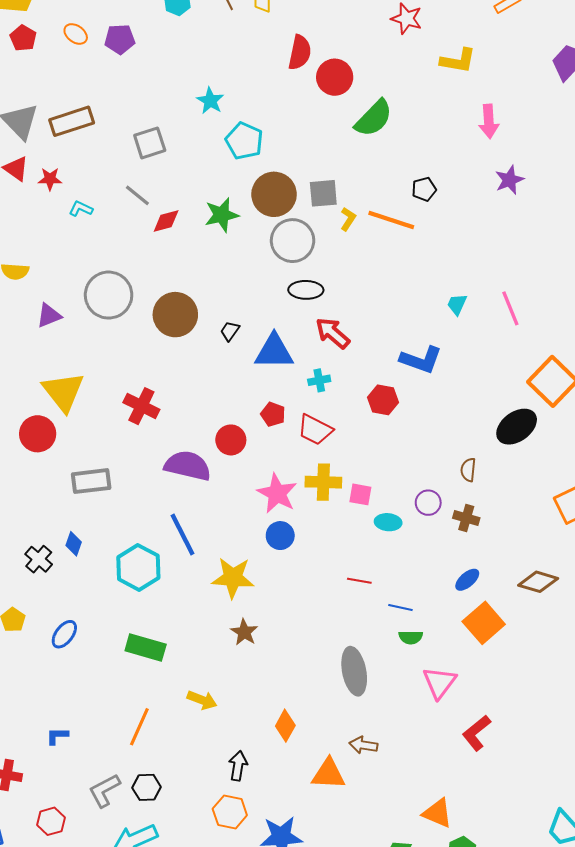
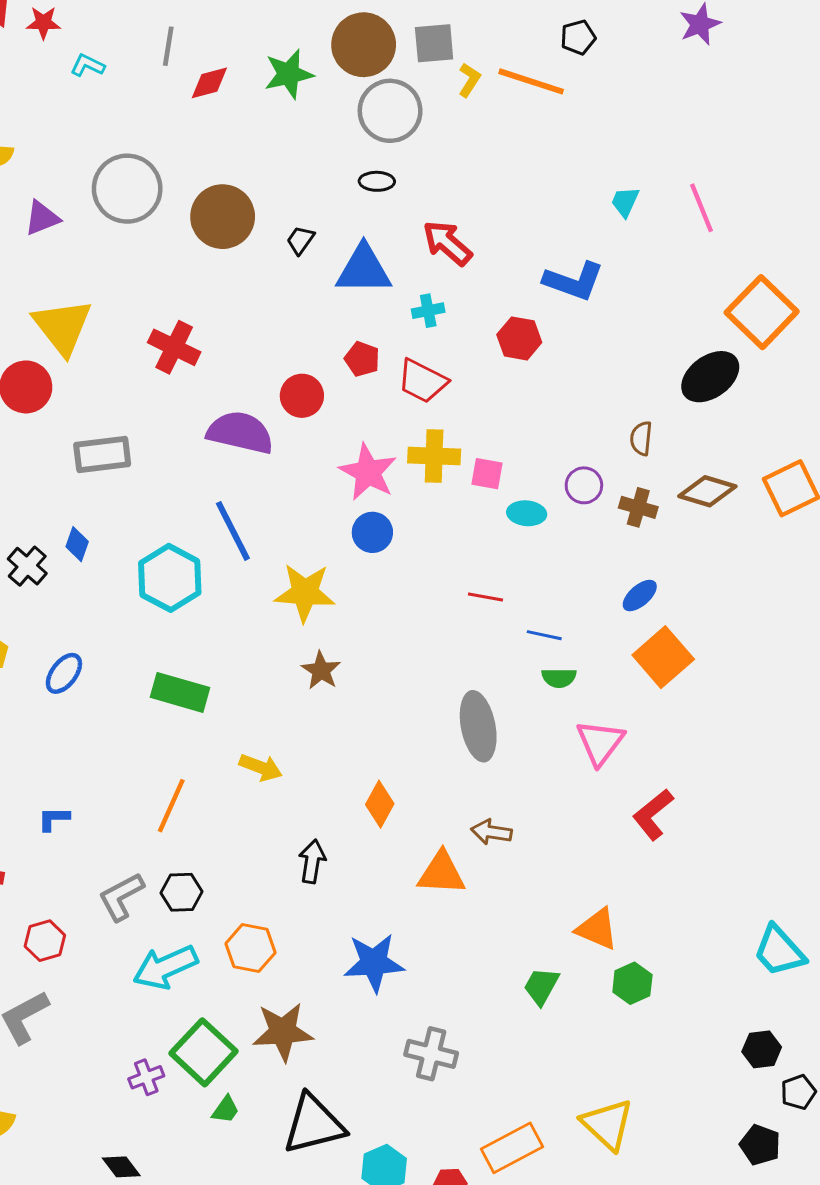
gray line: (137, 195) -> (168, 46), turned 60
black ellipse: (306, 290) -> (377, 181), moved, size x0.7
brown diamond: (538, 582) -> (707, 491), moved
orange hexagon: (230, 812) -> (251, 948), moved

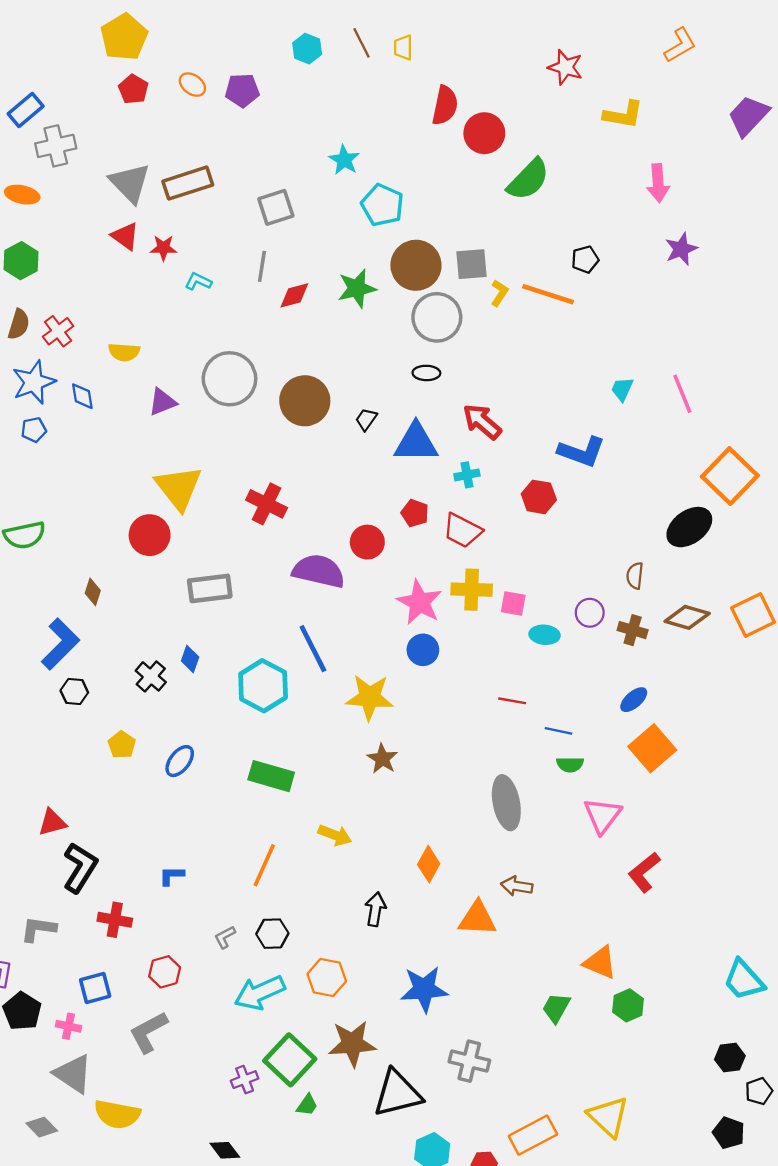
gray L-shape: (121, 897) -> (225, 937), size x0.6
black triangle: (314, 1124) -> (397, 1093), moved

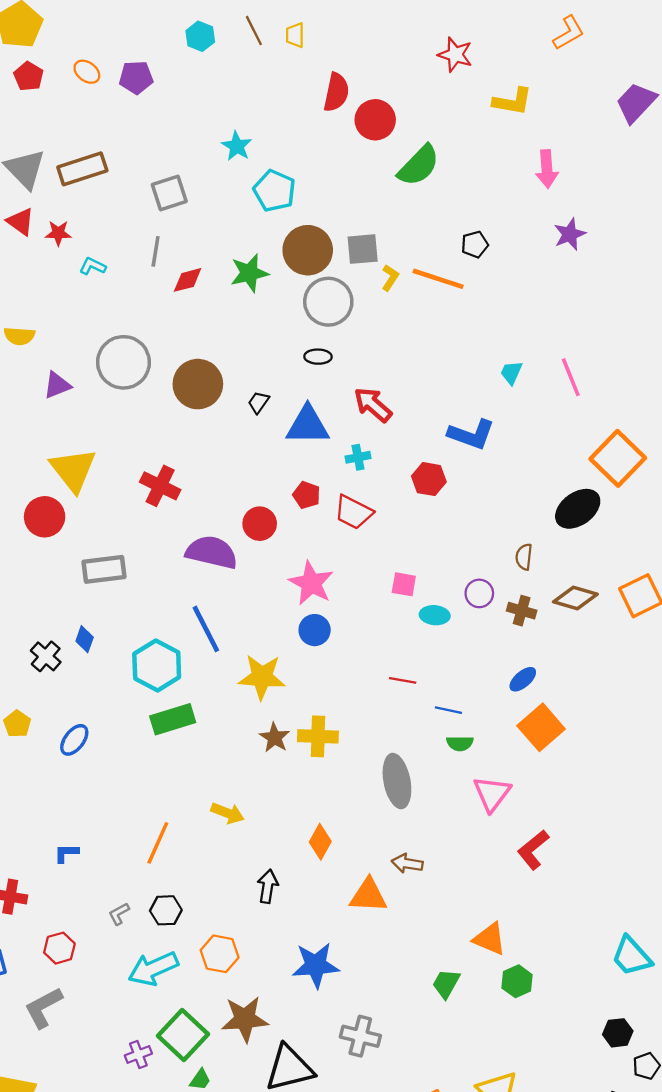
yellow cross: (472, 590) -> (318, 736), moved
green rectangle: (271, 776) -> (173, 719), moved, turned -33

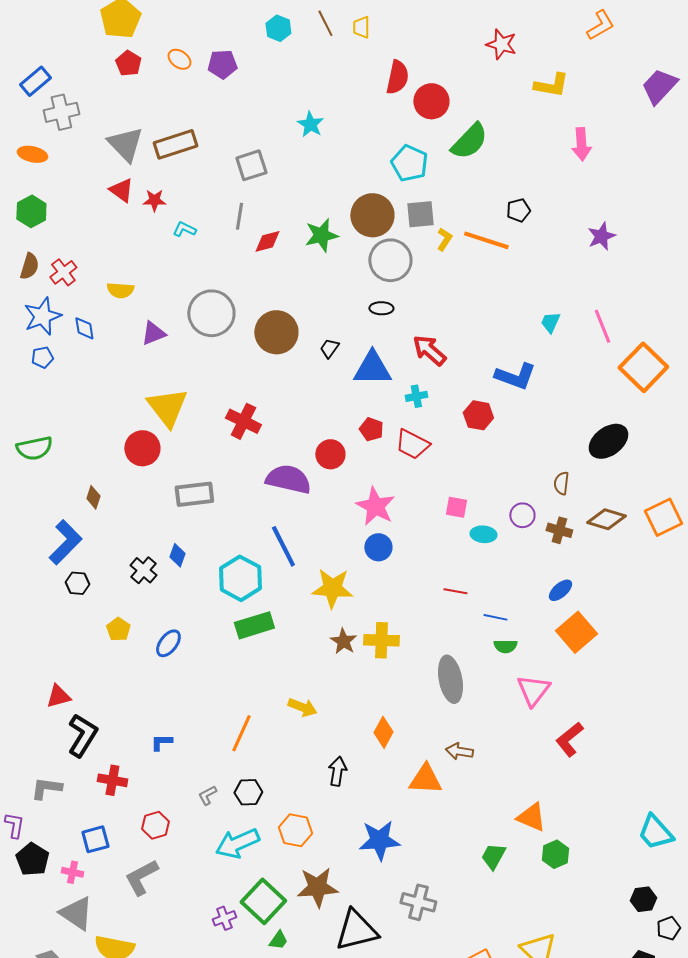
cyan pentagon: (275, 191) -> (409, 163), moved
purple star: (570, 234) -> (601, 236), moved
orange square: (618, 458) -> (643, 367), moved

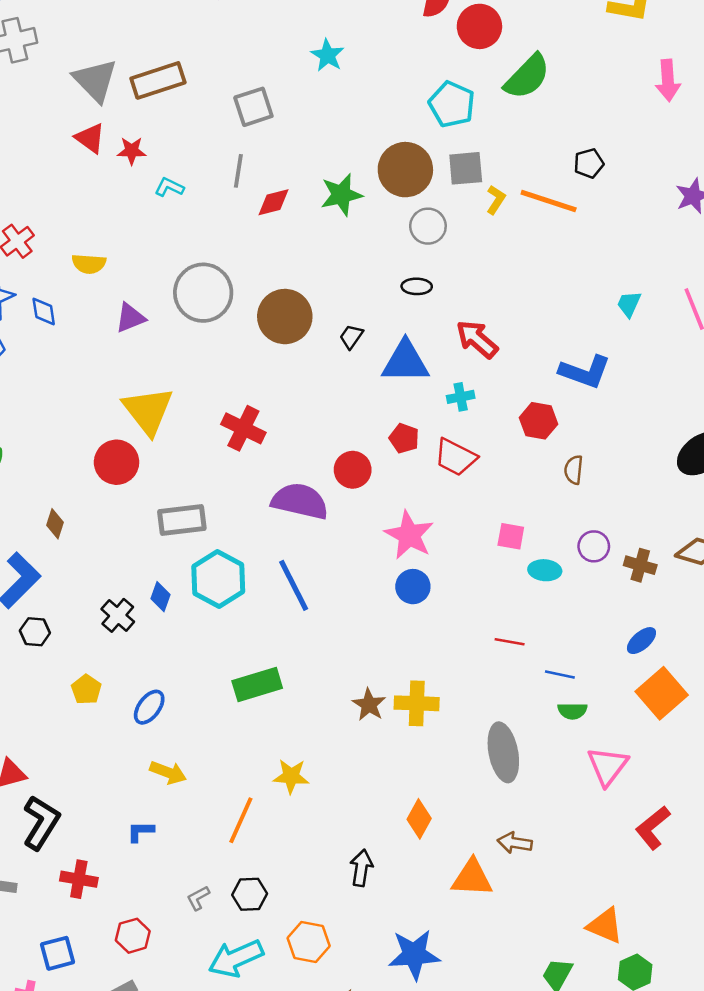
gray circle: (390, 260) -> (428, 226), size x0.7
brown semicircle: (561, 483) -> (574, 470), moved
cyan hexagon: (240, 578) -> (218, 579), moved
yellow star: (332, 588) -> (291, 776), moved, size x0.7
yellow arrow: (302, 707) -> (168, 772), moved

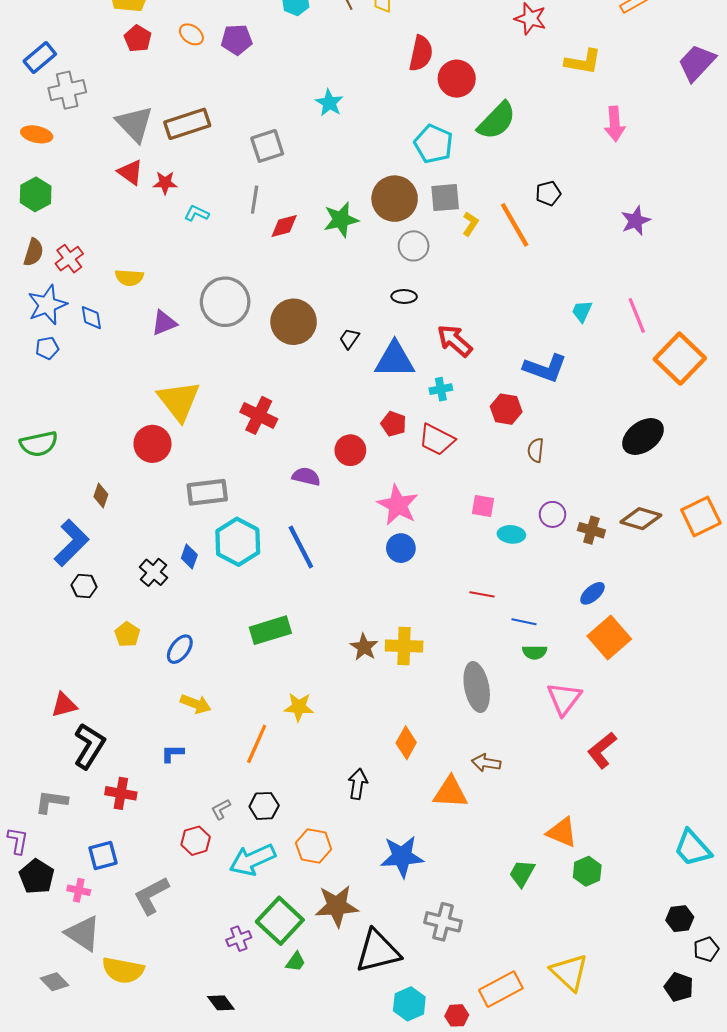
orange line: (549, 201) -> (515, 225), turned 42
purple semicircle: (300, 501) -> (306, 477), size x0.6
red hexagon: (133, 936) -> (196, 841), moved

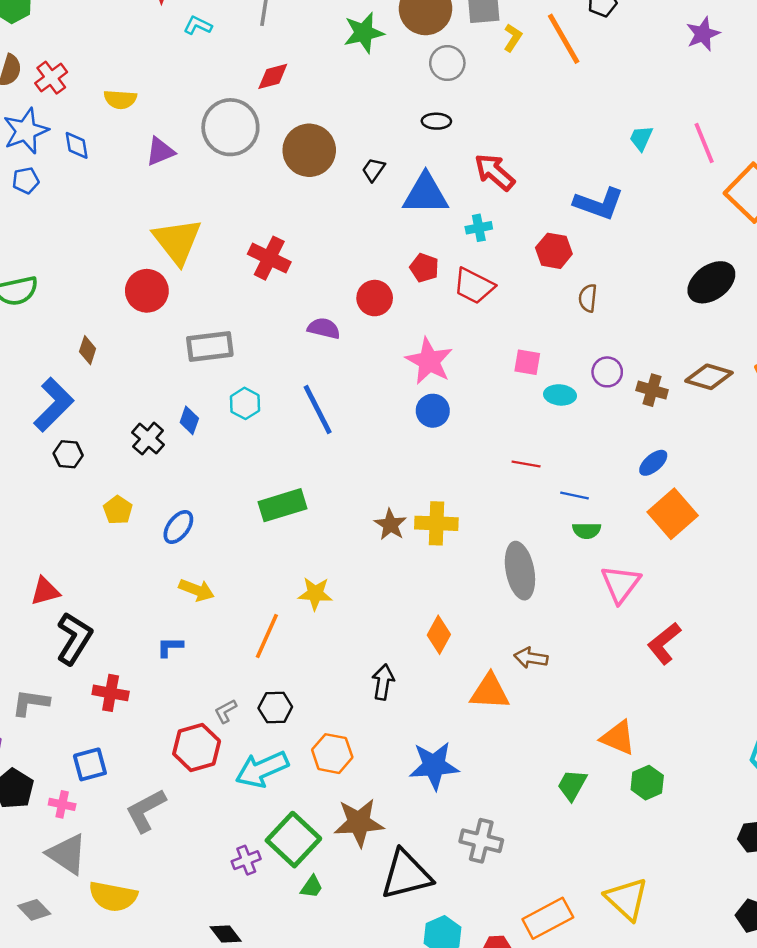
red diamond: (284, 226) -> (273, 76), moved
cyan hexagon: (238, 542) -> (245, 403), size x0.6
red hexagon: (196, 841) -> (197, 747), size x1.4

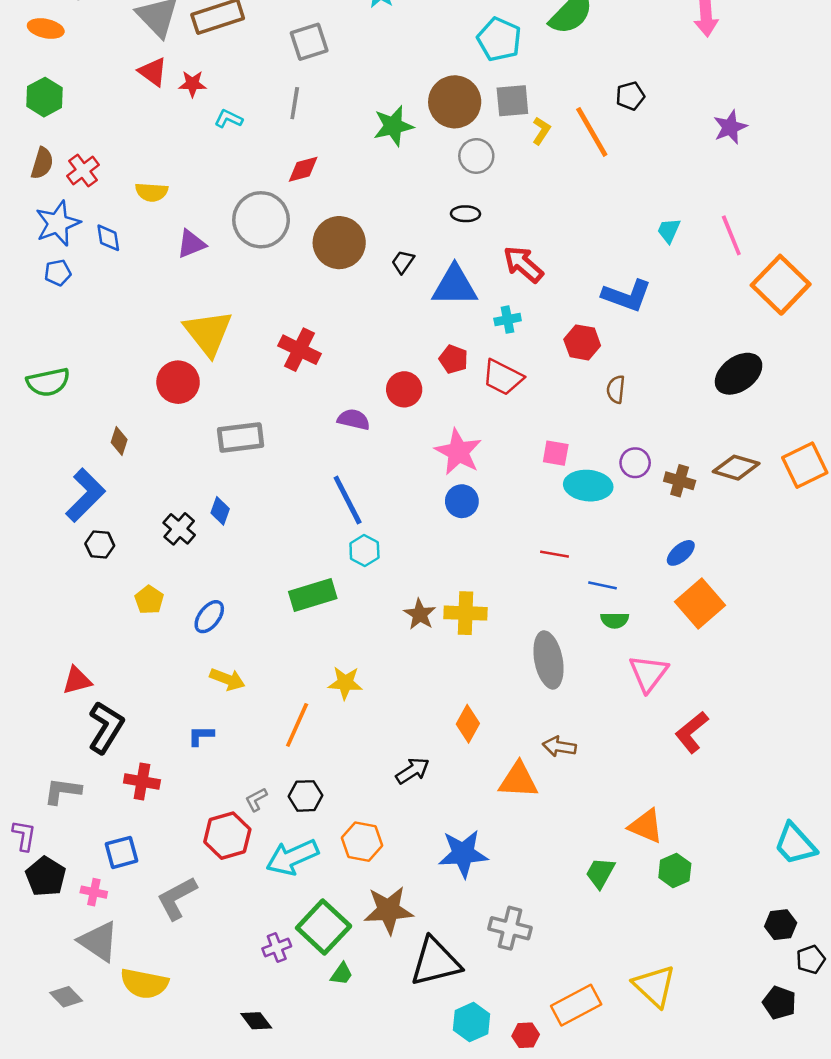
cyan ellipse: (560, 395) -> (588, 486), size x1.5
cyan hexagon: (245, 403) -> (364, 551), moved
black arrow: (383, 682) -> (413, 771), turned 48

